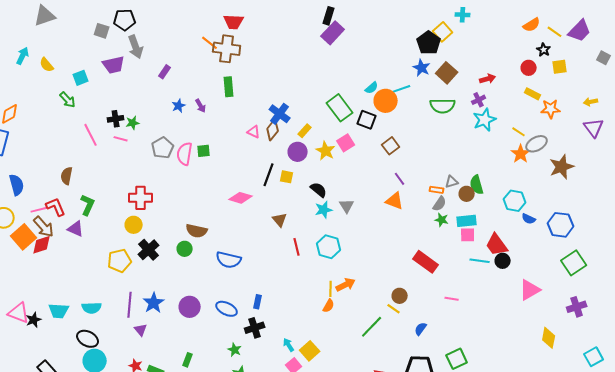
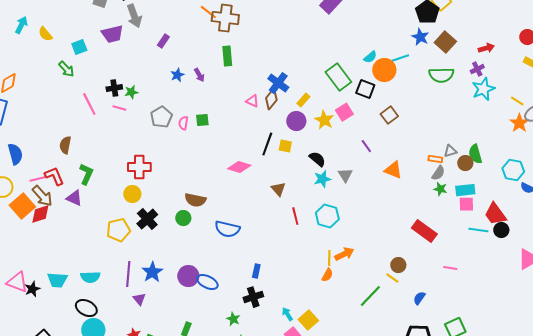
pink semicircle: (185, 154) -> (183, 123), size x0.6
purple line: (400, 179) -> (366, 146), moved
blue ellipse: (227, 309) -> (207, 282), moved

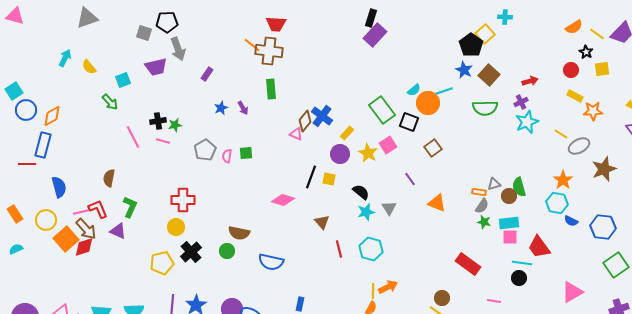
brown diamond: (271, 99) -> (305, 121), moved
orange star: (519, 123) -> (563, 180), moved
black circle: (501, 230) -> (519, 278), moved

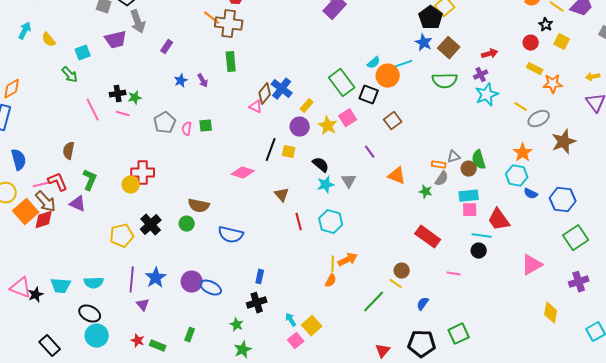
yellow square: (602, 69) -> (562, 42), turned 35
green star: (484, 222) -> (426, 192), moved
yellow circle: (176, 227) -> (131, 185), moved

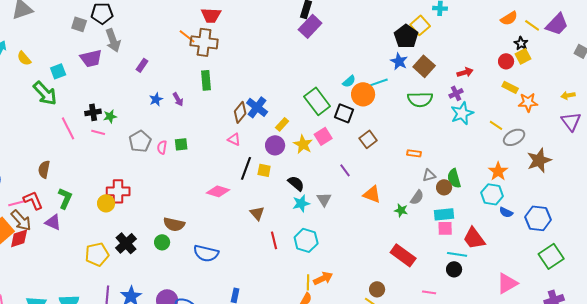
yellow square: (562, 42) -> (523, 56), moved, turned 35
green arrow: (70, 75) -> (45, 93), size x1.5
pink triangle: (256, 107) -> (234, 139), moved
orange rectangle: (439, 165) -> (414, 153), moved

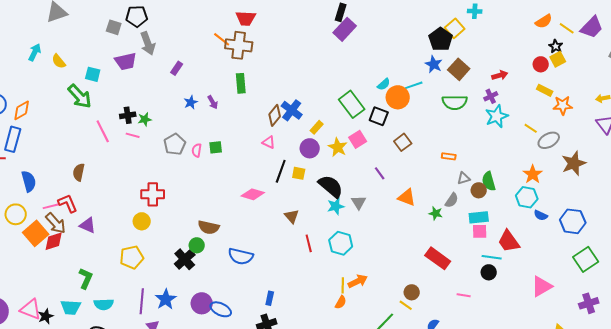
cyan square: (58, 71) -> (93, 74), turned 35
black semicircle: (296, 183) -> (331, 186), size x1.5
green L-shape: (65, 198) -> (86, 278), moved
yellow circle: (106, 203) -> (142, 221), moved
black cross: (126, 243) -> (185, 259), moved

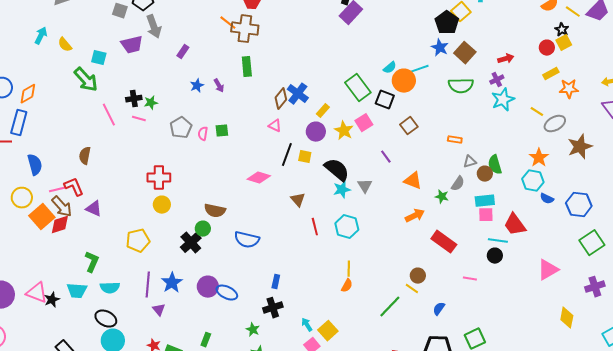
yellow rectangle: (545, 90) -> (551, 74), turned -56
yellow circle: (142, 221) -> (162, 205), moved
orange arrow: (358, 281) -> (415, 216), moved

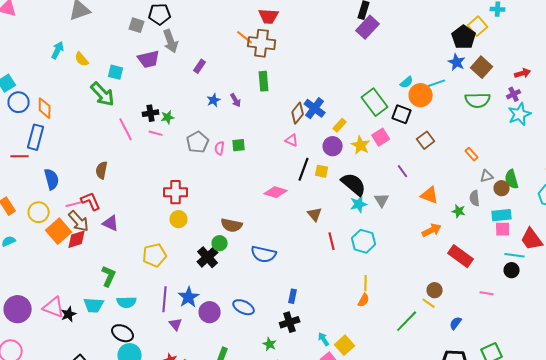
orange diamond: (28, 94) -> (45, 108), turned -60
orange rectangle: (455, 140) -> (472, 154), turned 40
gray semicircle: (458, 184) -> (475, 198), turned 140
purple circle: (208, 287) -> (210, 312), moved

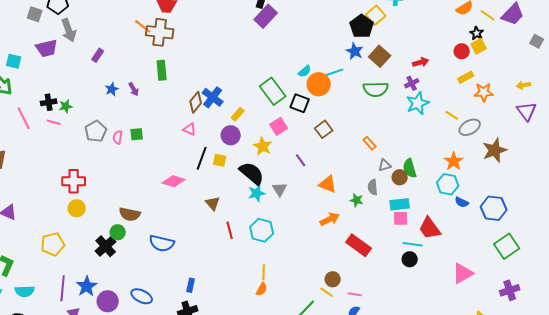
yellow star: (361, 145) -> (263, 146), moved
pink line: (487, 293) -> (355, 294), moved

